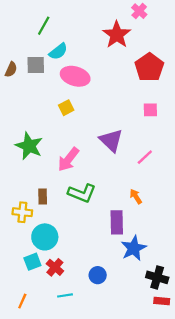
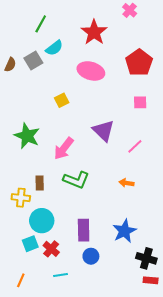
red star: (117, 35) -> (94, 32), moved
gray square: (36, 65) -> (33, 61), turned -30
pink ellipse: (75, 76) -> (91, 71), moved
orange arrow: (136, 196) -> (126, 183), turned -48
purple rectangle: (117, 222) -> (84, 230), moved

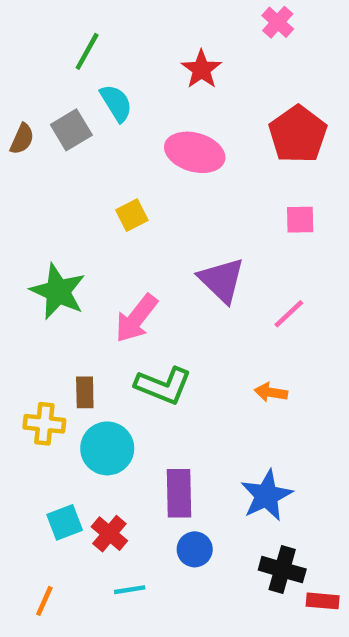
red star: (94, 32) -> (201, 69), size x0.7
cyan semicircle: (54, 48) -> (116, 103), turned -84
cyan circle: (42, 221) -> (107, 448), moved
black cross: (146, 258) -> (282, 570), moved

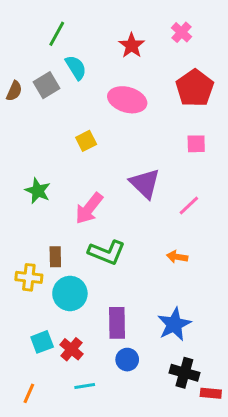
pink cross: (278, 22) -> (182, 32), moved
green star: (58, 291) -> (38, 191), size x0.7

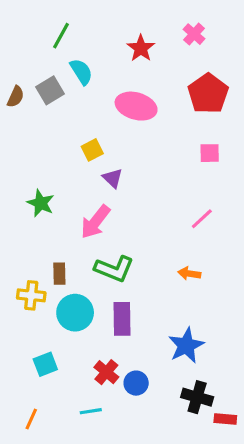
purple triangle: (145, 183) -> (113, 178), moved, size x0.6
purple rectangle: (117, 323) -> (122, 319), moved
red cross: (71, 349) -> (106, 372), moved

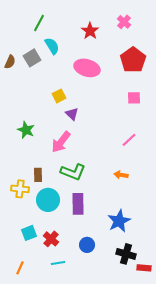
red cross: (106, 372) -> (51, 239), moved

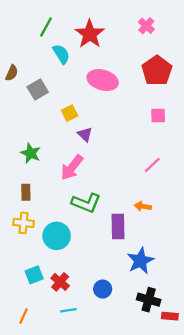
red star: (90, 31) -> (90, 34), moved, size x1.4
gray square: (32, 58) -> (38, 89), moved
brown rectangle: (38, 175) -> (26, 192), moved
purple rectangle: (78, 204) -> (118, 226), moved

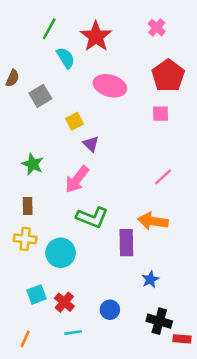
pink square: (158, 115) -> (161, 114), moved
orange arrow: (143, 206) -> (153, 221), size x1.6
blue star: (140, 261) -> (150, 279), size x0.6

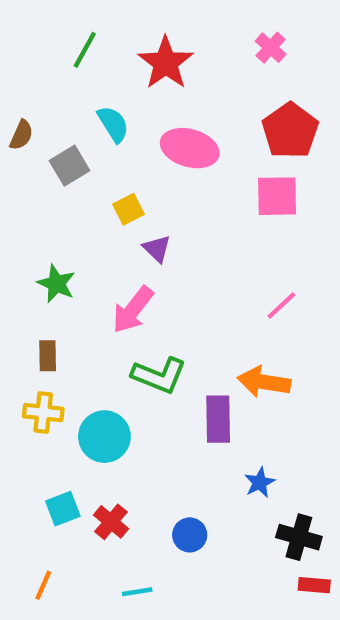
cyan semicircle: (66, 58) -> (113, 124), moved
pink square: (161, 114) -> (277, 196), size x1.5
black cross: (159, 321) -> (299, 537), moved
cyan line: (73, 333) -> (137, 592), moved

